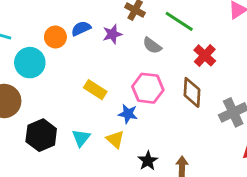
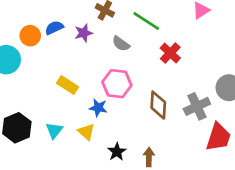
brown diamond: (192, 92) -> (158, 105), moved

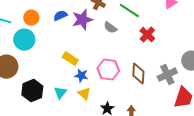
purple star: (84, 33) -> (82, 20), size x1.5
orange circle: (30, 36) -> (31, 18), moved
pink hexagon: (117, 84) -> (108, 70), moved
blue star: (98, 108) -> (81, 76), moved

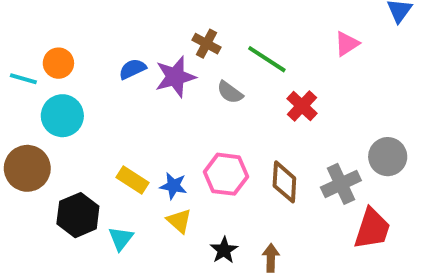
orange circle: (31, 18) -> (58, 63), moved
yellow rectangle: (70, 59) -> (132, 180), moved
cyan triangle: (60, 93) -> (121, 238), moved

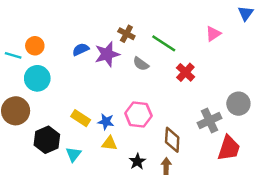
brown diamond: (284, 182) -> (172, 140), moved
yellow triangle: (179, 221) -> (110, 143), turned -35

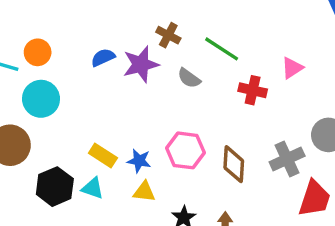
pink triangle: (213, 34) -> (292, 68), moved
red cross: (185, 72) -> (253, 90), turned -30
brown diamond: (172, 140) -> (234, 164), moved
cyan triangle: (73, 154) -> (93, 188), moved, turned -49

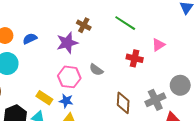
green line: (222, 49) -> (125, 23), moved
blue semicircle: (103, 57) -> (30, 39), moved
gray semicircle: (189, 78) -> (96, 70), moved
pink hexagon: (186, 150) -> (69, 77), moved

